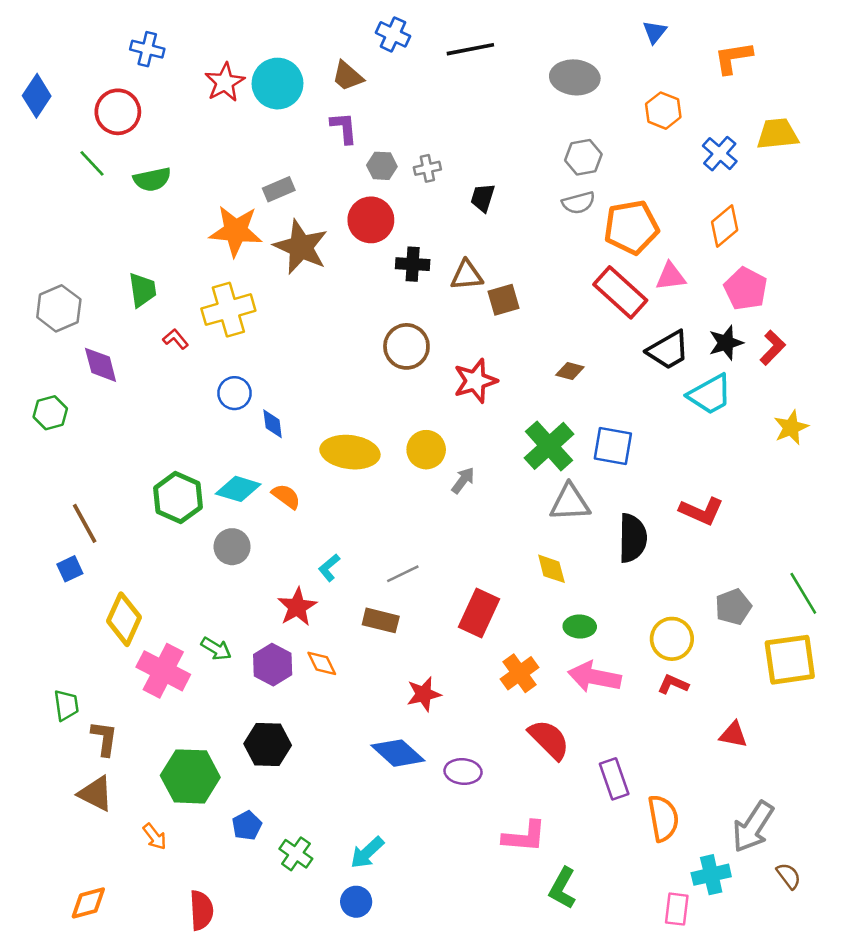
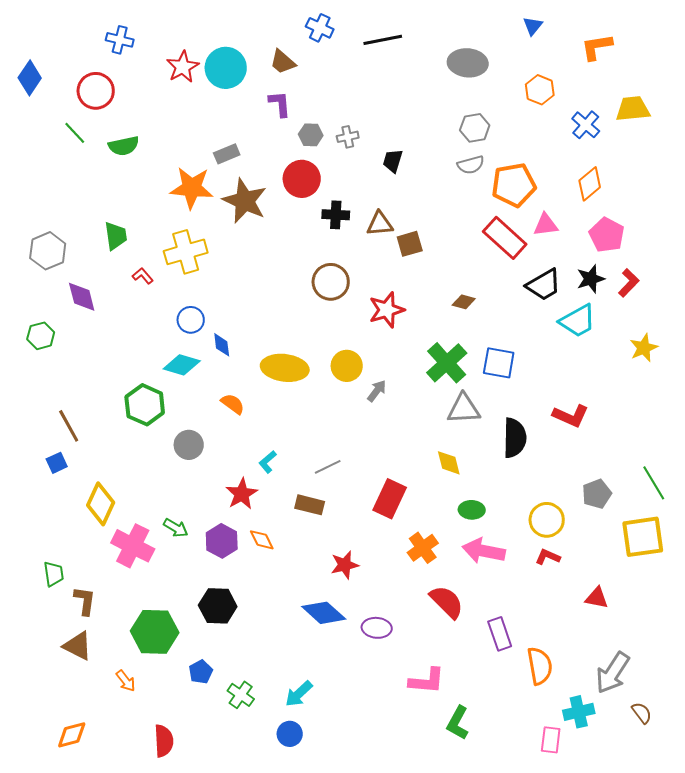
cyan diamond: (238, 489) -> (182, 365), moved

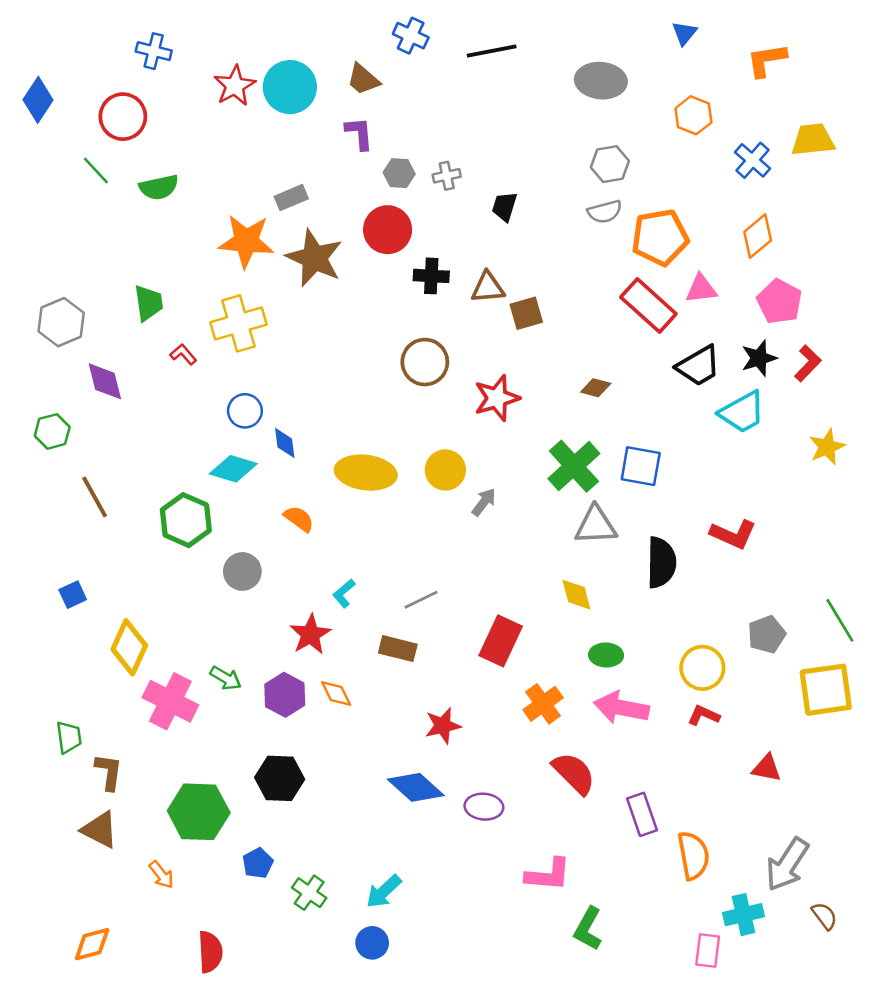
brown line: (69, 426) -> (95, 497), moved

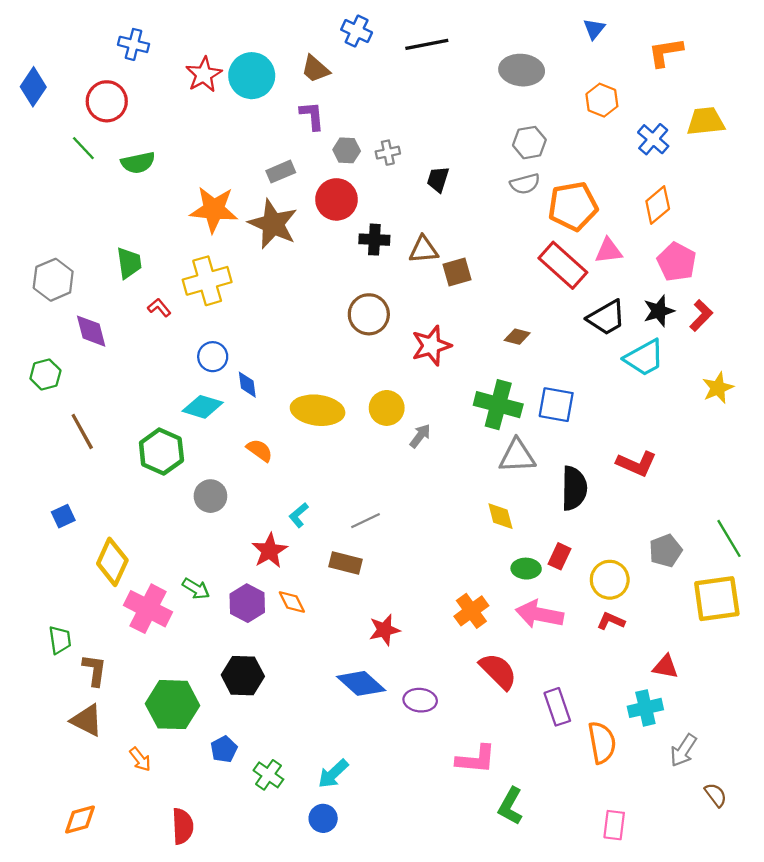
gray rectangle: (291, 198) -> (281, 172), moved
green cross: (574, 466) -> (498, 405), turned -33
red rectangle: (501, 641) -> (560, 556), moved, size x0.6
gray arrow: (787, 864) -> (683, 750), size x0.7
cyan cross: (744, 915) -> (645, 708), moved

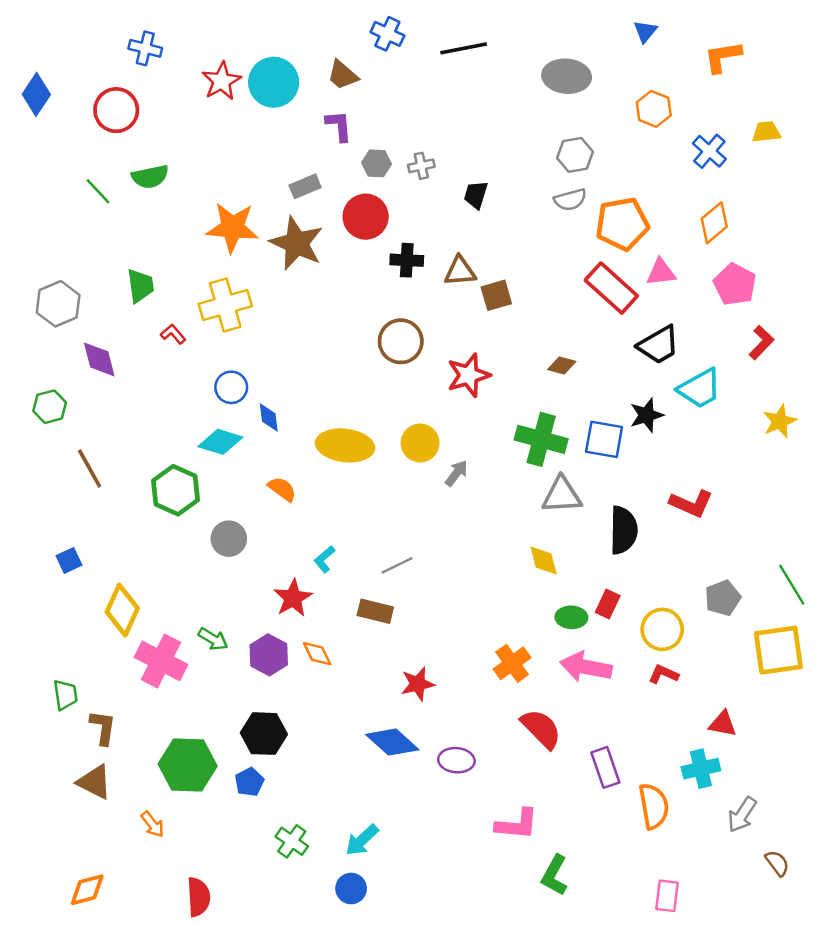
yellow trapezoid: (706, 121) -> (766, 132), size x0.7
green line: (83, 148) -> (98, 191), moved
black star: (659, 311) -> (646, 415), moved
blue pentagon: (224, 749) -> (249, 782), moved

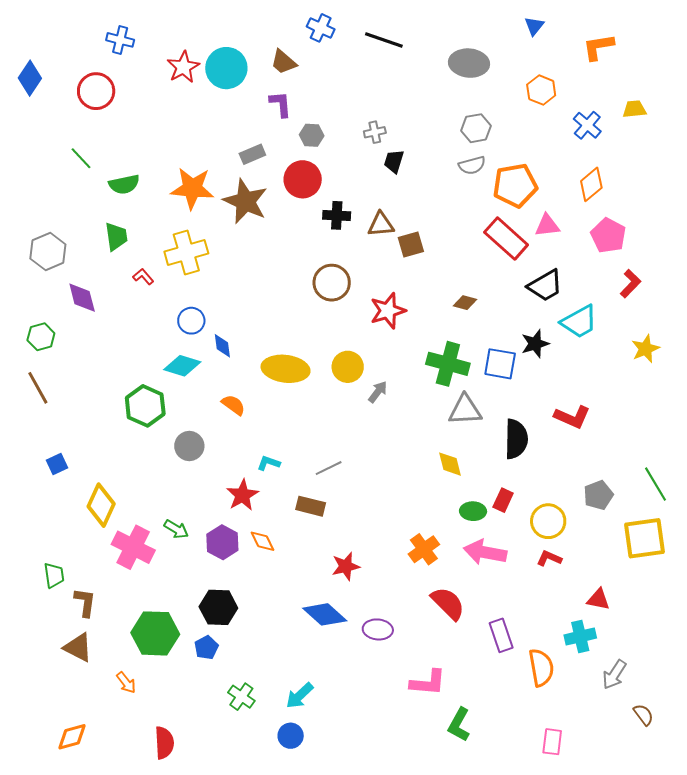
black line: (464, 48) -> (384, 40), turned 30
gray cross: (421, 166) -> (375, 132), moved
green semicircle: (150, 177) -> (124, 184), moved
brown line: (90, 468) -> (38, 388), moved
cyan L-shape: (324, 559) -> (269, 463), turned 60

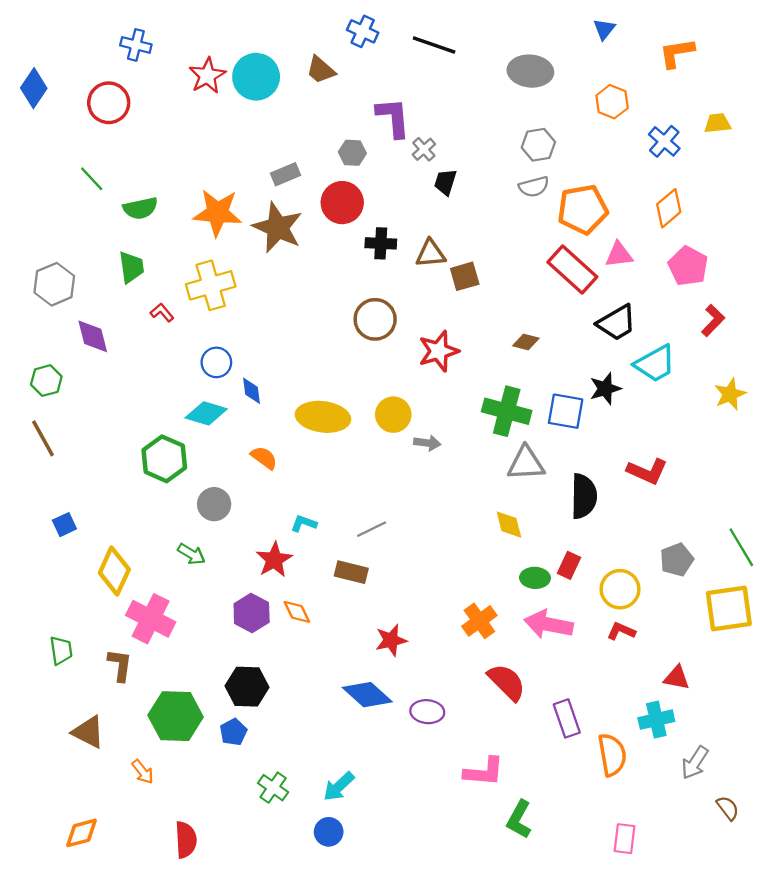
purple L-shape: (281, 104) -> (393, 118), moved, size x1.4
gray cross: (375, 132) -> (424, 149), turned -30
gray arrow: (378, 392) -> (427, 443), turned 60
green arrow: (176, 529) -> (191, 554), moved
brown L-shape: (85, 602) -> (120, 665), moved

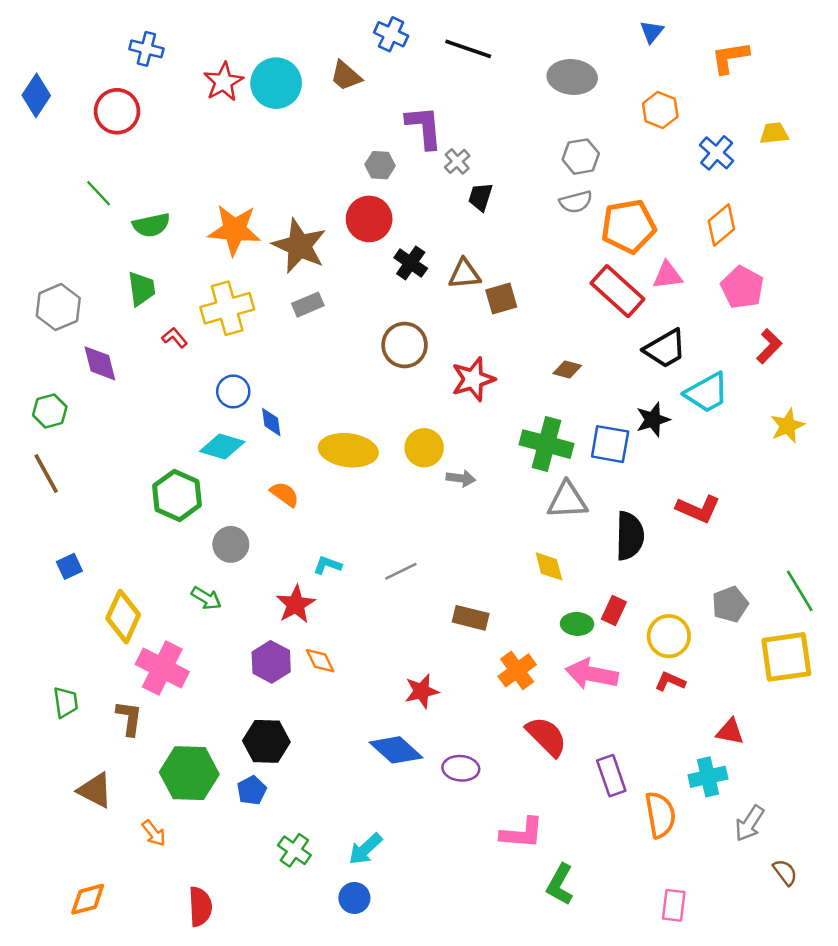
gray rectangle: (286, 174) -> (308, 305), moved
black cross: (381, 243) -> (411, 263), turned 32
brown rectangle: (351, 572) -> (471, 618), moved

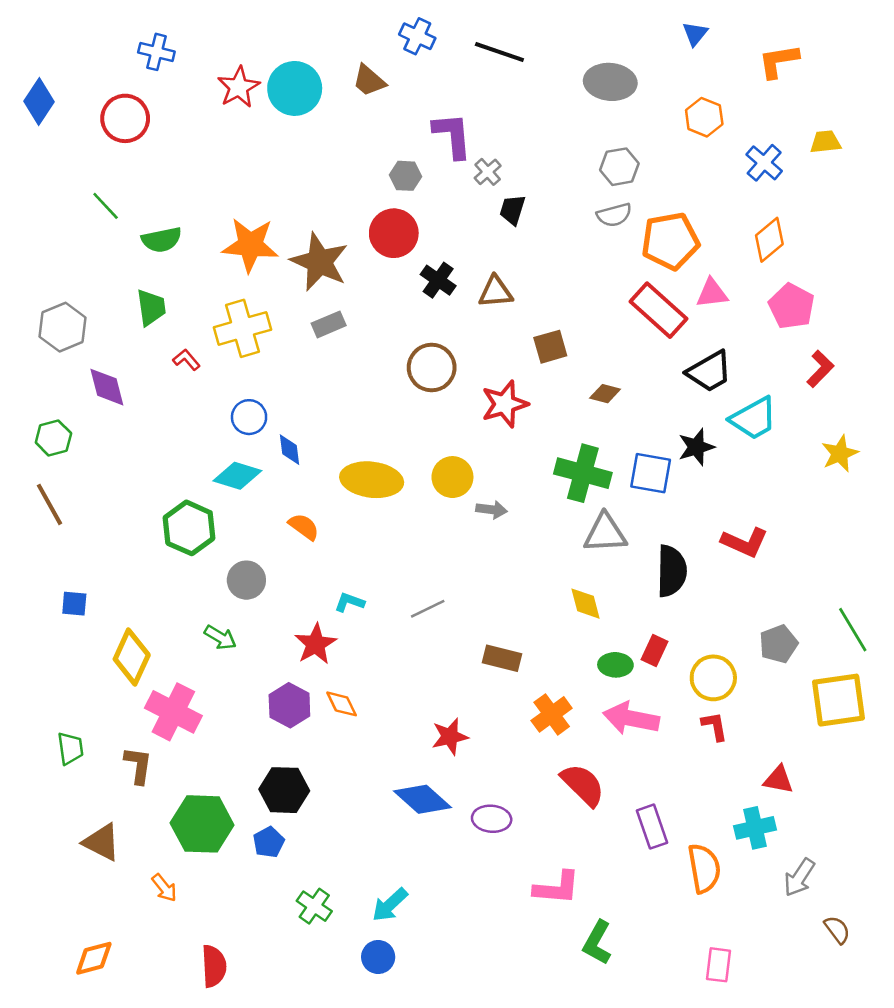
brown square: (501, 298) -> (550, 347), moved
blue square: (69, 566) -> (74, 604), turned 30
red L-shape: (670, 681) -> (715, 726), turned 56

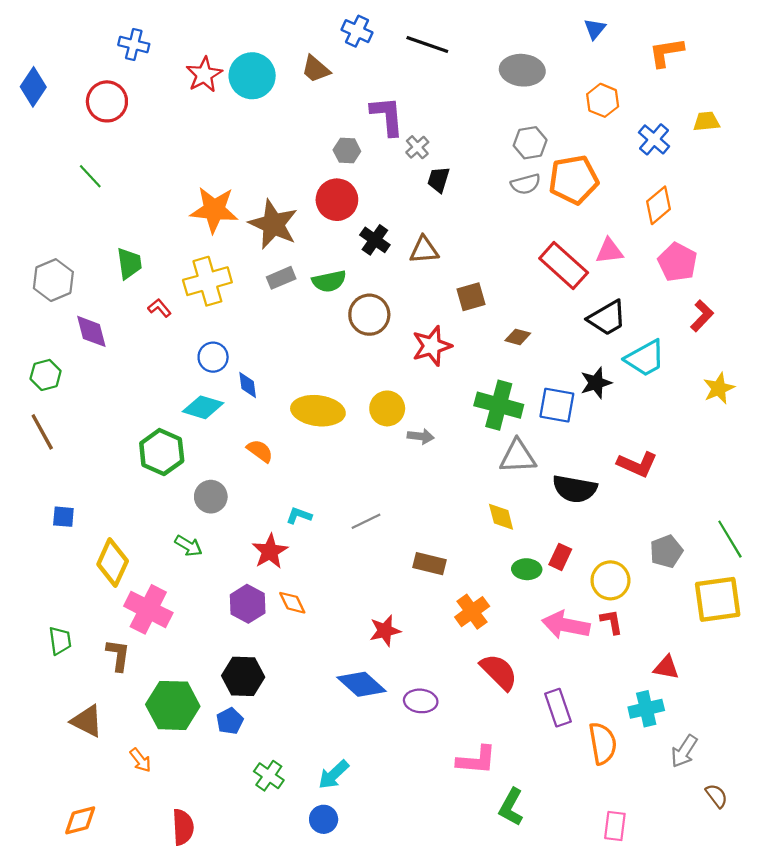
green semicircle: (162, 240) -> (329, 281), moved
orange pentagon: (670, 241) -> (574, 180), moved
black semicircle: (672, 571) -> (575, 489), turned 99
pink arrow: (631, 718) -> (566, 625), moved

